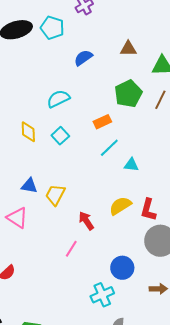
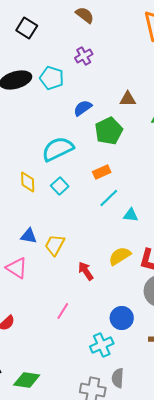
green pentagon: (128, 94) -> (109, 131), moved
cyan semicircle: (58, 99) -> (58, 149), size x1.4
pink line: (71, 249) -> (63, 311), moved

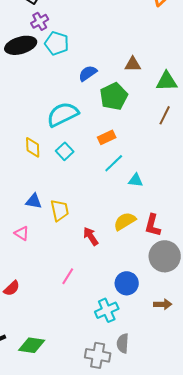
purple cross: (84, 56) -> (40, 21), moved
yellow trapezoid: (55, 245) -> (60, 210), turned 140
pink triangle: (17, 268) -> (22, 233), size x0.7

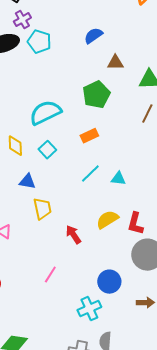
blue semicircle: (88, 73) -> (93, 36), moved
cyan line: (114, 163) -> (90, 174), moved
blue triangle: (34, 201) -> (27, 182), moved

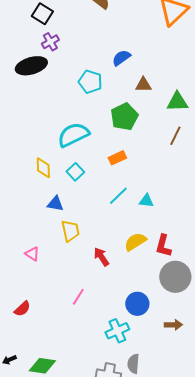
cyan pentagon: (39, 42) -> (90, 82), moved

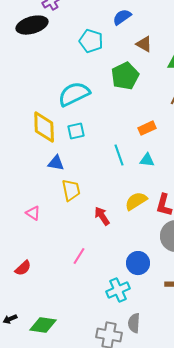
brown triangle: (143, 85) -> (144, 44), turned 30
orange rectangle: (117, 158) -> (147, 128), moved
yellow diamond: (43, 168) -> (44, 127), size x1.5
cyan square: (75, 172) -> (76, 131), turned 30
cyan line: (118, 196) -> (119, 155), turned -65

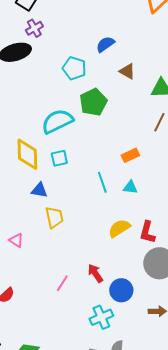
green pentagon: (125, 76) -> (93, 102), moved
red arrow: (102, 216) -> (95, 273), moved

